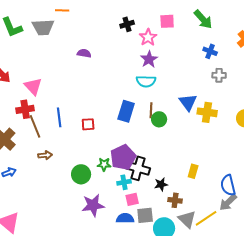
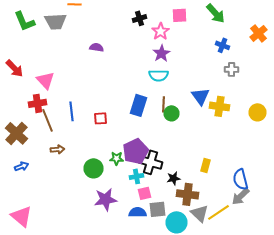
brown cross: (175, 200) -> (188, 194), size x1.5

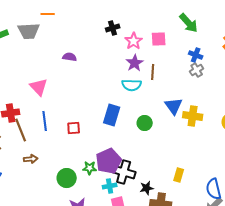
pink square: (180, 15) -> (159, 39), moved
gray cross: (232, 69) -> (197, 70), moved, turned -32
pink triangle: (46, 80) -> (39, 87), moved
brown line: (164, 104) -> (153, 72), moved

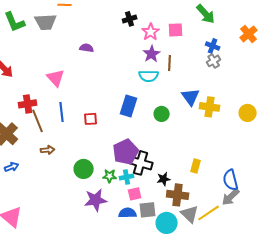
green star: (90, 168) -> (110, 176), moved

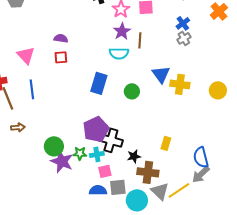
blue cross: (213, 46) -> (183, 23), turned 32
purple semicircle: (87, 48) -> (61, 38), moved
red square: (91, 119) -> (61, 57), moved
purple star: (96, 200) -> (62, 161), moved, turned 30

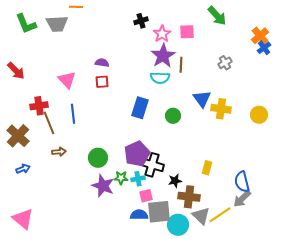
blue cross: (183, 23) -> (264, 48), moved
purple star: (122, 31) -> (163, 56), size x1.4
green circle: (54, 146) -> (98, 158), moved
gray square: (118, 187) -> (159, 212), size x1.4

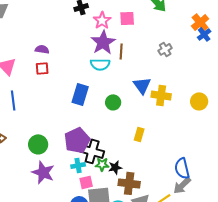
yellow rectangle: (207, 168) -> (139, 134), moved
green star: (121, 178) -> (102, 164), moved

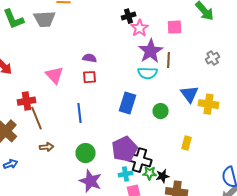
pink star: (102, 20) -> (140, 28), moved
blue line: (13, 100) -> (80, 113), moved

